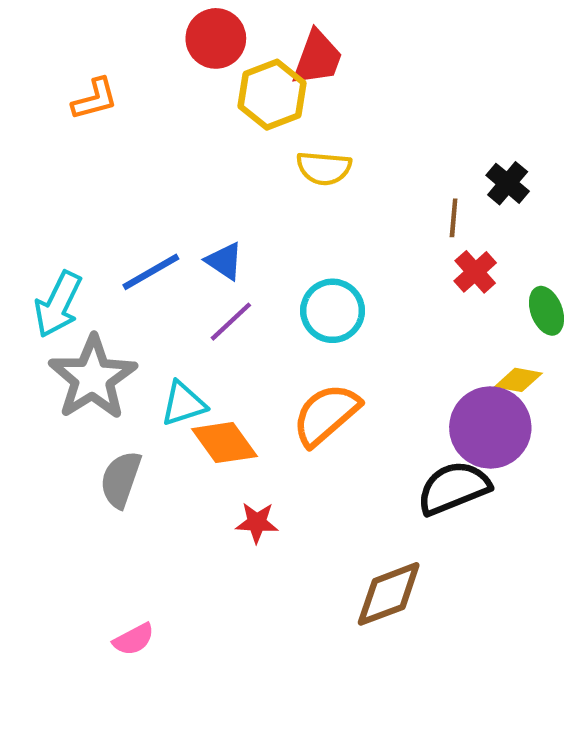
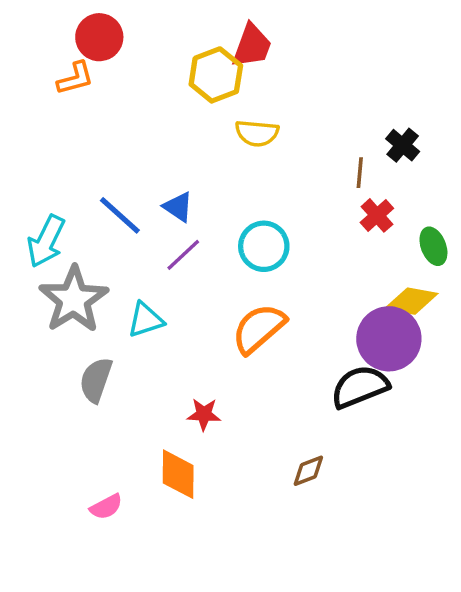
red circle: (216, 38) -> (99, 37), moved
blue line: (151, 272) -> (120, 215), turned 72
yellow diamond: (518, 380) -> (411, 301), size x1.4
orange diamond: (224, 443) -> (178, 474), moved, turned 36
brown diamond: (389, 594) -> (308, 471), size x0.6

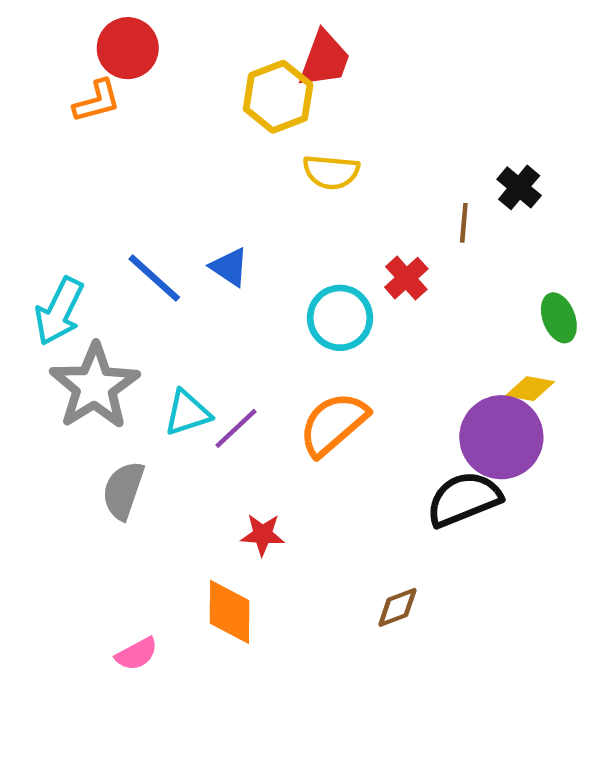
red cross: (377, 215) -> (406, 278), moved
purple line: (183, 255) -> (236, 428), moved
yellow diamond: (411, 301) -> (530, 389), size x0.7

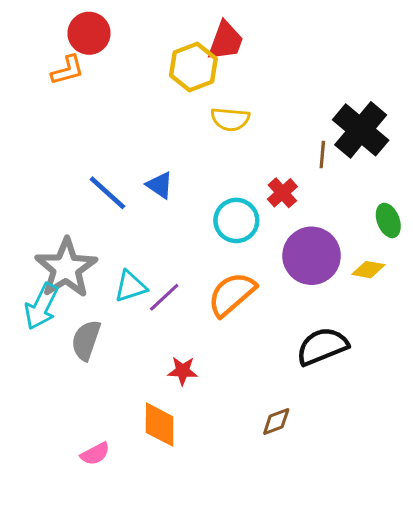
black cross: (519, 187) -> (361, 130), size x1.8
cyan arrow: (59, 311) -> (41, 306), moved
purple circle: (501, 437) -> (312, 256), moved

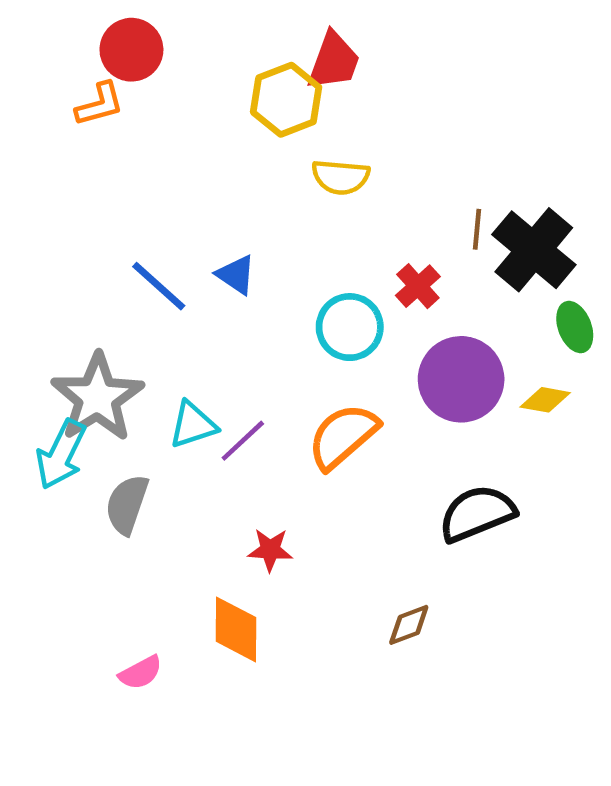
black cross: (361, 130) -> (534, 250), moved

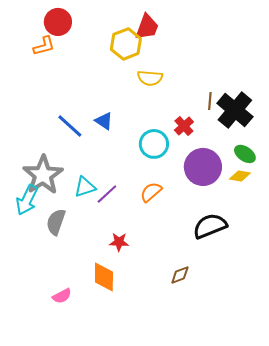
green ellipse: (575, 327) -> (245, 154), moved, turned -35
orange semicircle: (343, 436) -> (151, 192), size x0.7

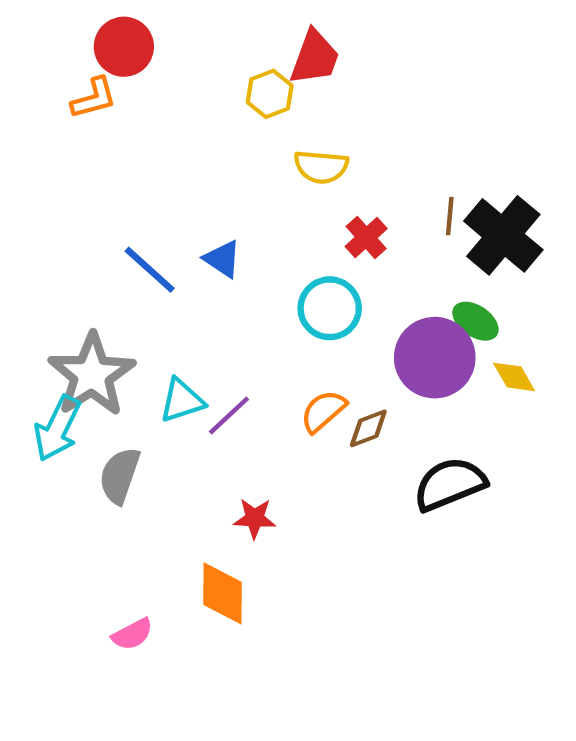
yellow hexagon: (126, 44) -> (270, 94), size x0.7
red cross: (184, 126) -> (366, 238), moved
green ellipse: (245, 154) -> (475, 321), moved
yellow diamond: (240, 176) -> (514, 377), turned 50
brown diamond: (180, 275) -> (368, 428), moved

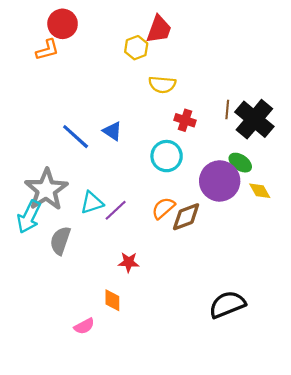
red cross: (366, 238) -> (185, 120), turned -30
brown diamond: (368, 428) -> (186, 217), size x1.4
black semicircle: (450, 484) -> (227, 305), moved
orange diamond: (222, 593) -> (112, 300), size x0.7
pink semicircle: (132, 634) -> (84, 326), moved

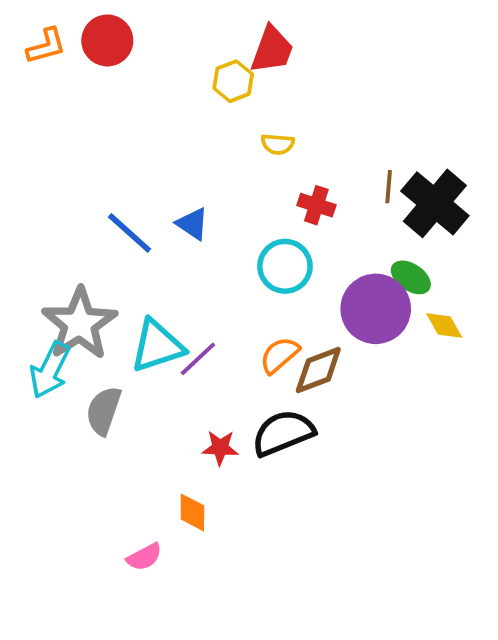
orange L-shape: (47, 50) -> (46, 46), moved
yellow semicircle: (162, 85) -> (278, 144), size x0.7
cyan triangle: (92, 203) -> (157, 346), size x1.4
black semicircle: (227, 305) -> (283, 433), moved

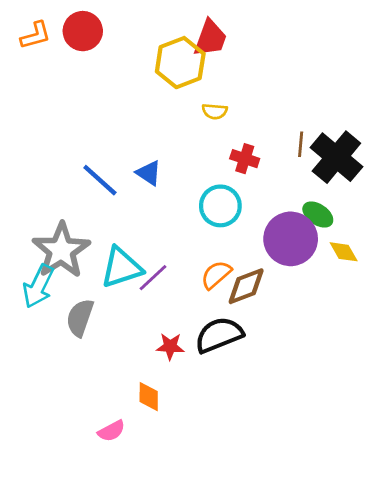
yellow hexagon: (233, 81) -> (180, 63), size x1.6

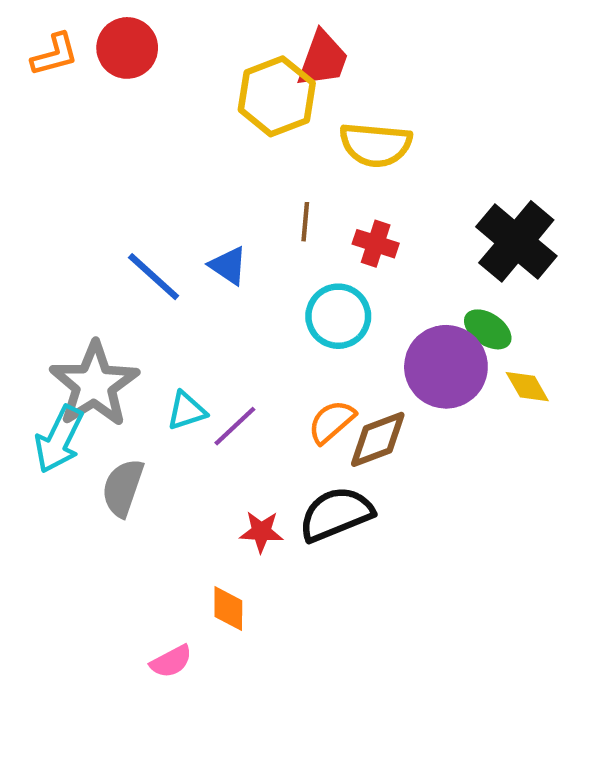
yellow semicircle: (215, 111) -> (376, 145), moved, size x1.8
brown line: (301, 144) -> (305, 222), moved
cyan triangle: (121, 268) -> (187, 411), size x0.6

